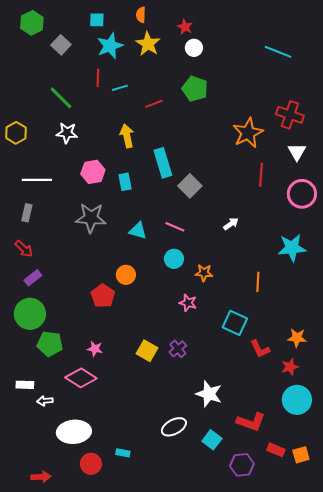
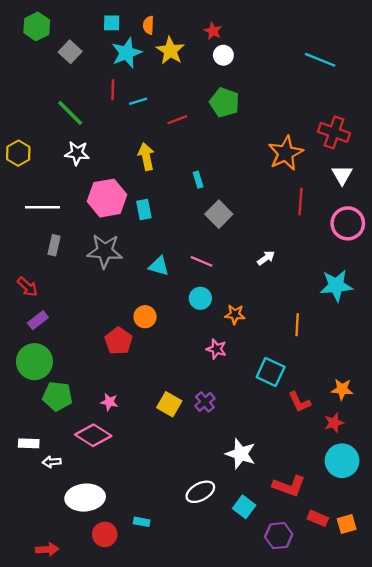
orange semicircle: (141, 15) -> (148, 25), moved
cyan rectangle: (163, 163) -> (198, 180), moved, size x0.5
pink hexagon: (93, 172) -> (107, 198), size x1.4
gray rectangle: (27, 213) -> (54, 245), moved

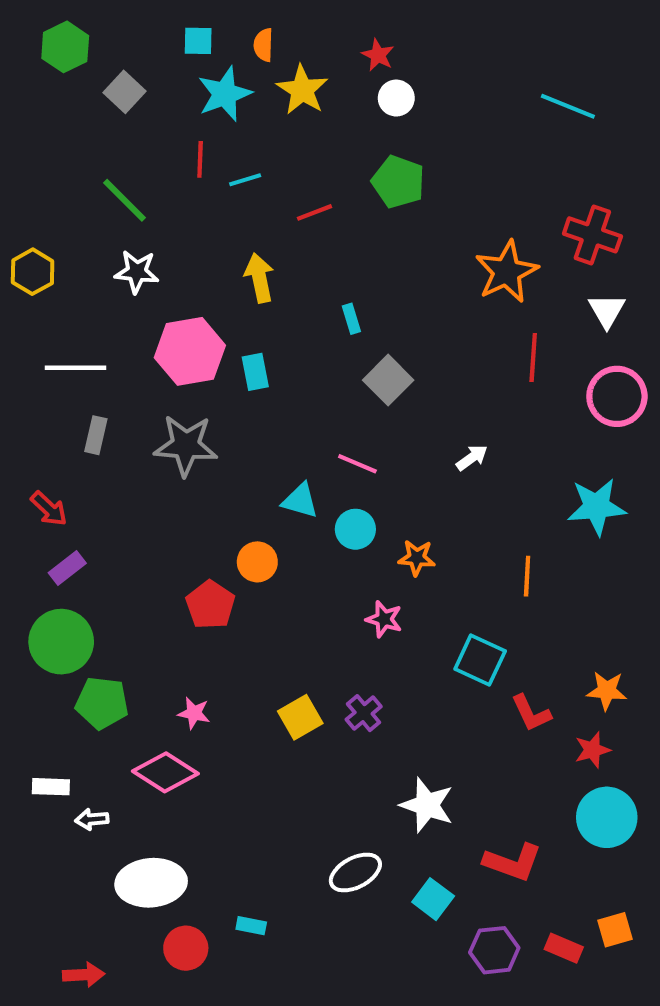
cyan triangle: (159, 266) -> (300, 501), moved
yellow square: (169, 404) -> (300, 717), turned 30
red rectangle: (318, 518) -> (564, 948), moved

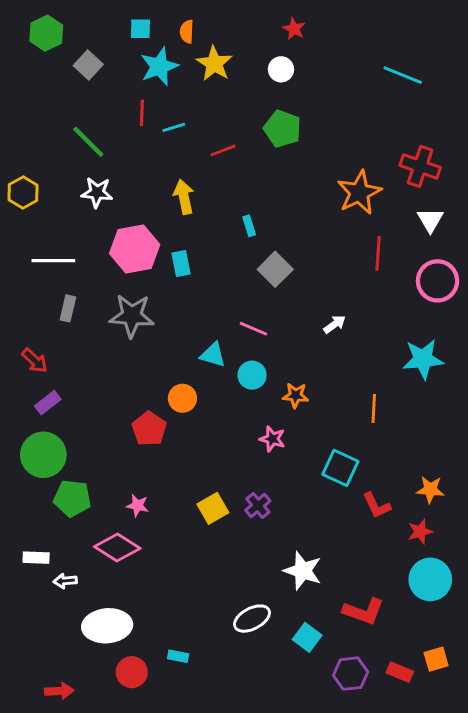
red star: (378, 55) -> (294, 29), moved

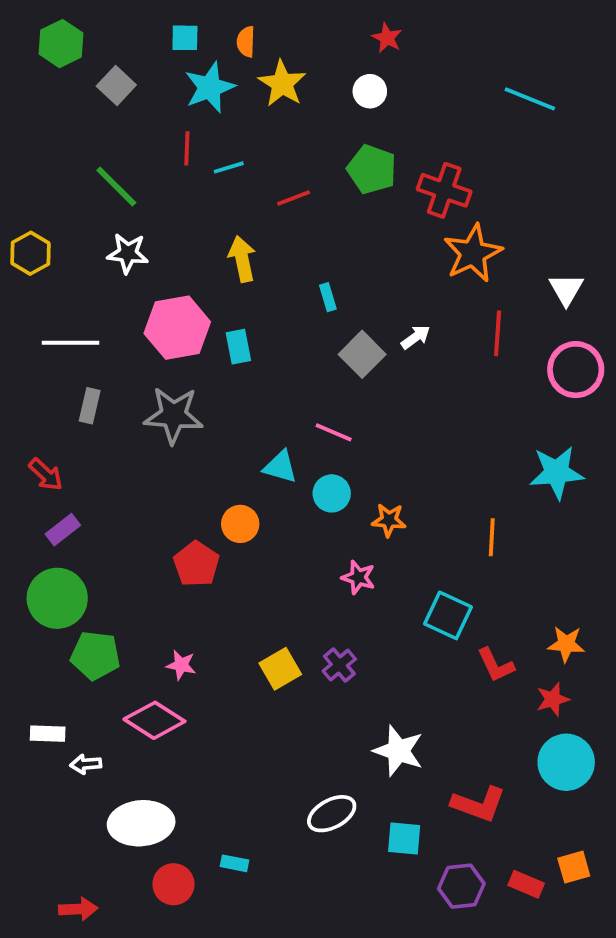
red cross: (420, 166) -> (444, 190), moved
white arrow: (335, 324) -> (416, 337), moved
cyan square: (307, 637) -> (404, 838), turned -32

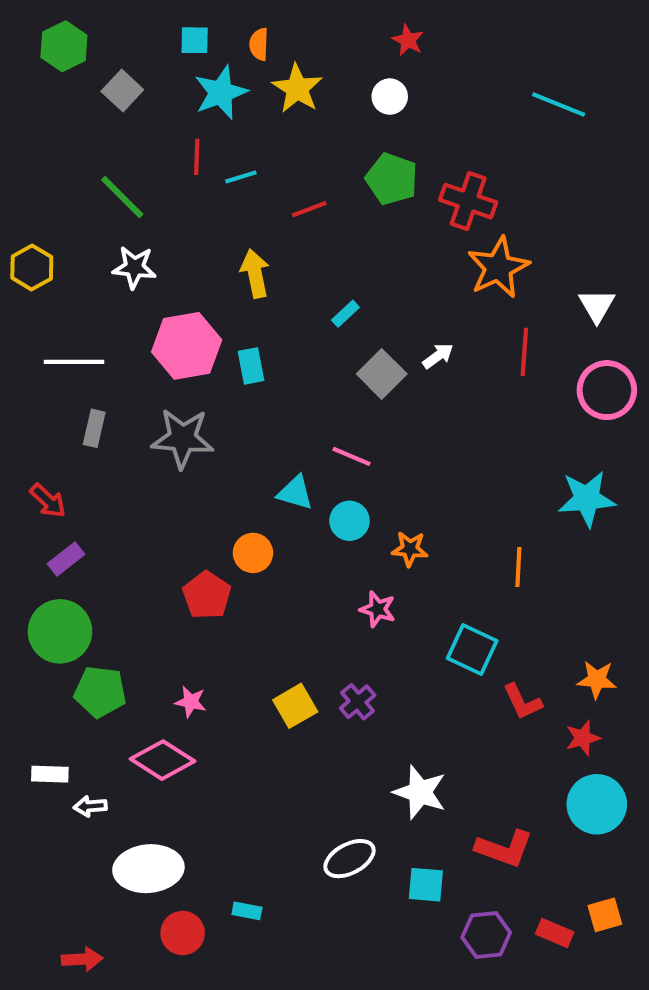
cyan rectangle: (328, 297) -> (345, 314), turned 64

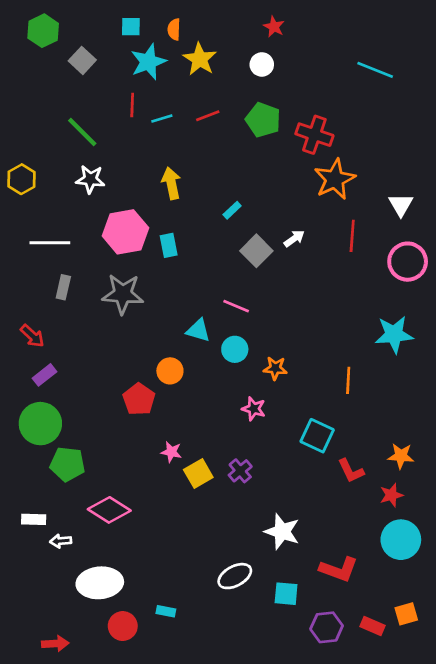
red line: (309, 209) -> (208, 116), moved
pink star: (191, 702) -> (171, 452), moved

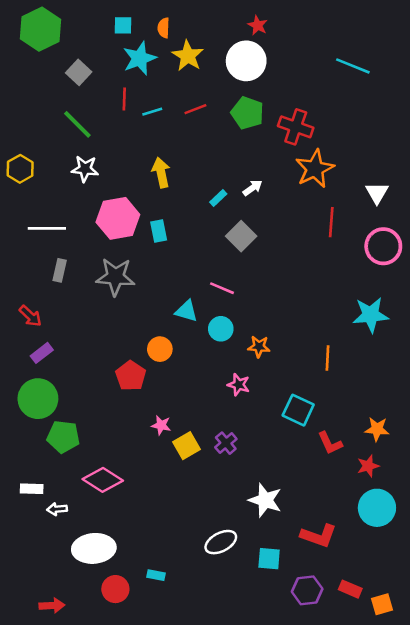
green hexagon: (43, 31) -> (40, 29), size x1.4
gray square: (82, 60) -> (79, 72), moved
white circle: (262, 64) -> (246, 61), size x1.8
white arrow: (294, 239) -> (253, 188), moved
orange square: (406, 614) -> (382, 604), moved

